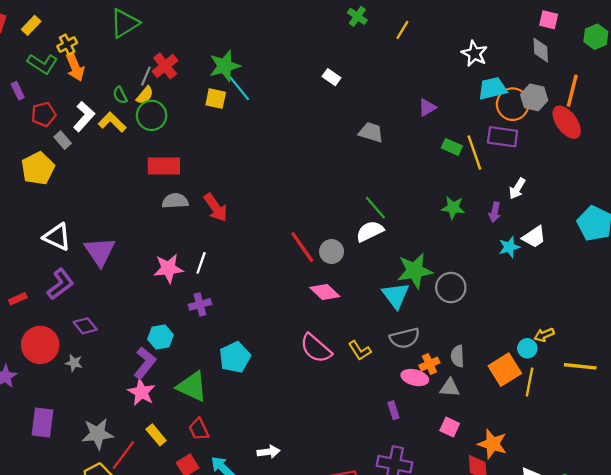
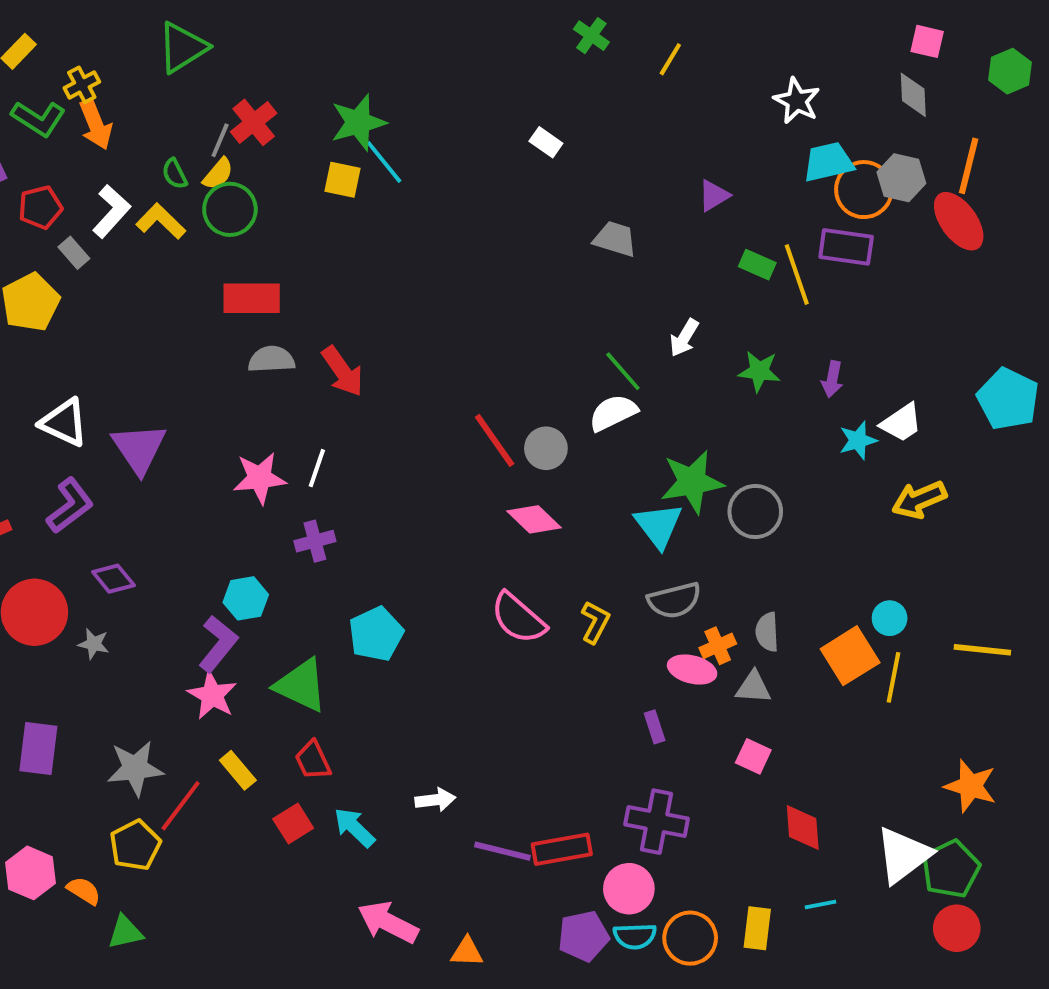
white arrow: (517, 189) -> (684, 338), moved
yellow arrow: (544, 335) -> (919, 500), moved, size x1.5
yellow L-shape: (360, 351) -> (595, 622), turned -120
orange star: (492, 444) -> (971, 786), moved

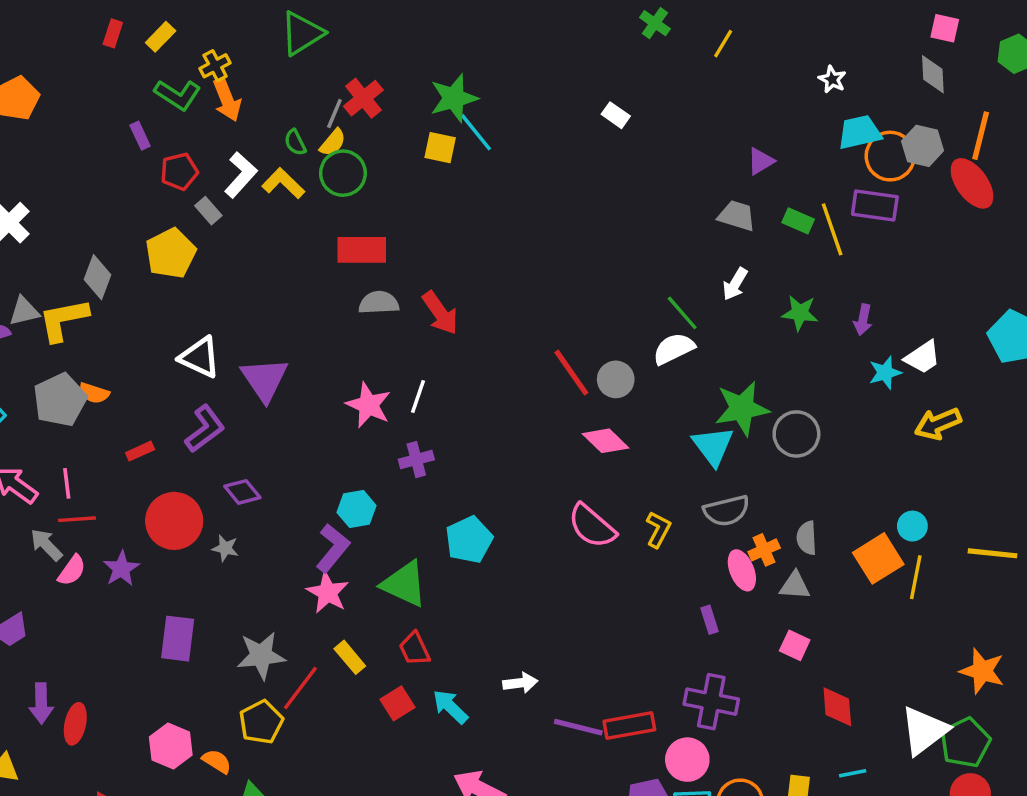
white star: (797, 101) -> (832, 79), size x0.7
gray trapezoid: (615, 239) -> (737, 216), moved
pink star: (260, 478) -> (369, 405), turned 30
pink ellipse: (692, 669) -> (742, 570), turned 54

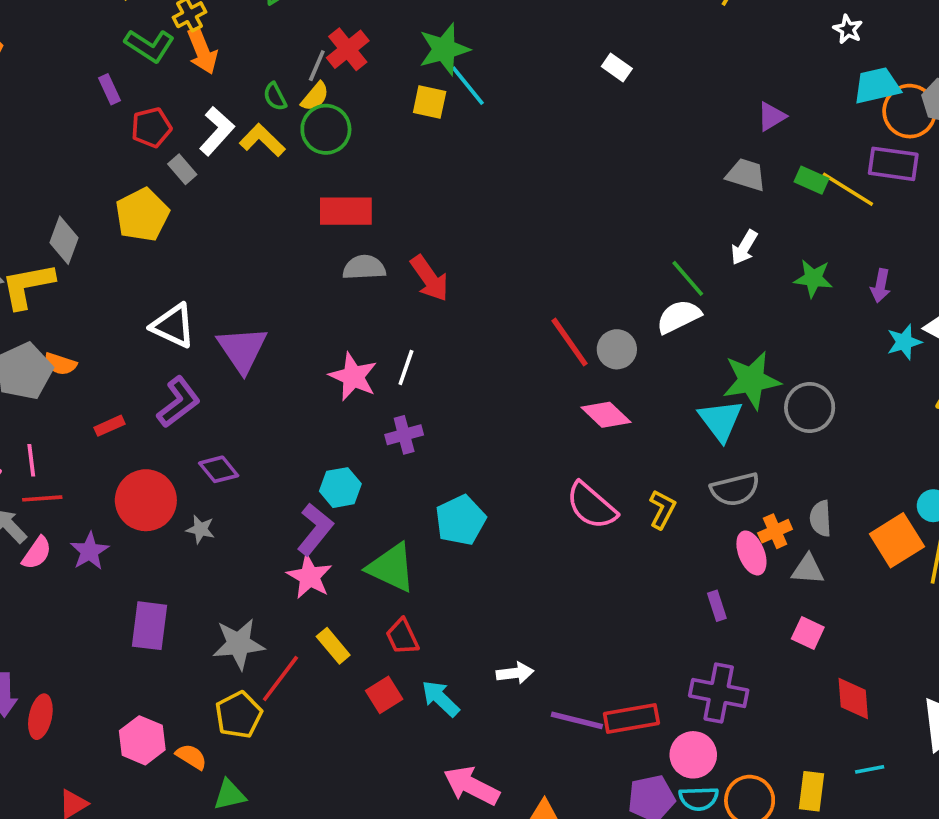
yellow line: (832, 229) -> (848, 189), turned -39

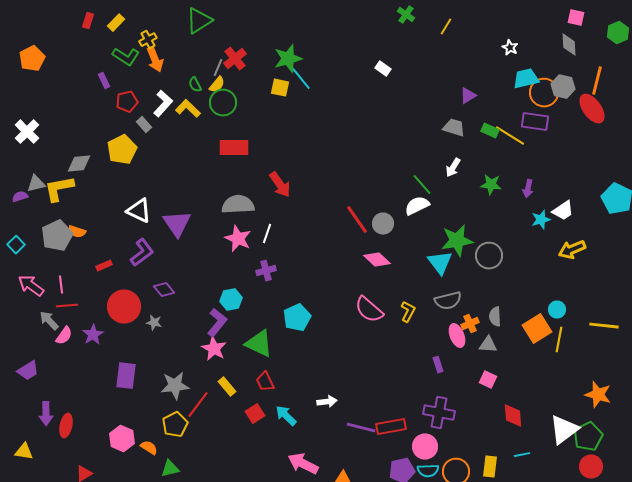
gray diamond: (64, 240) -> (79, 164), turned 65
gray semicircle: (364, 267) -> (238, 205), moved, size x1.4

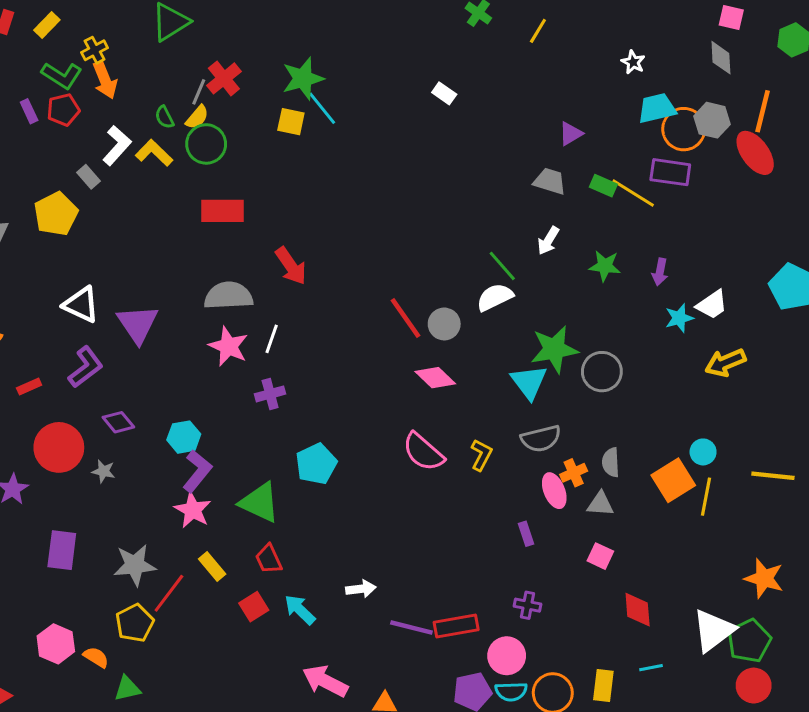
red pentagon: (127, 102) -> (63, 110), moved
cyan hexagon: (231, 300) -> (184, 437), moved
purple cross: (439, 413) -> (527, 605), size x0.6

